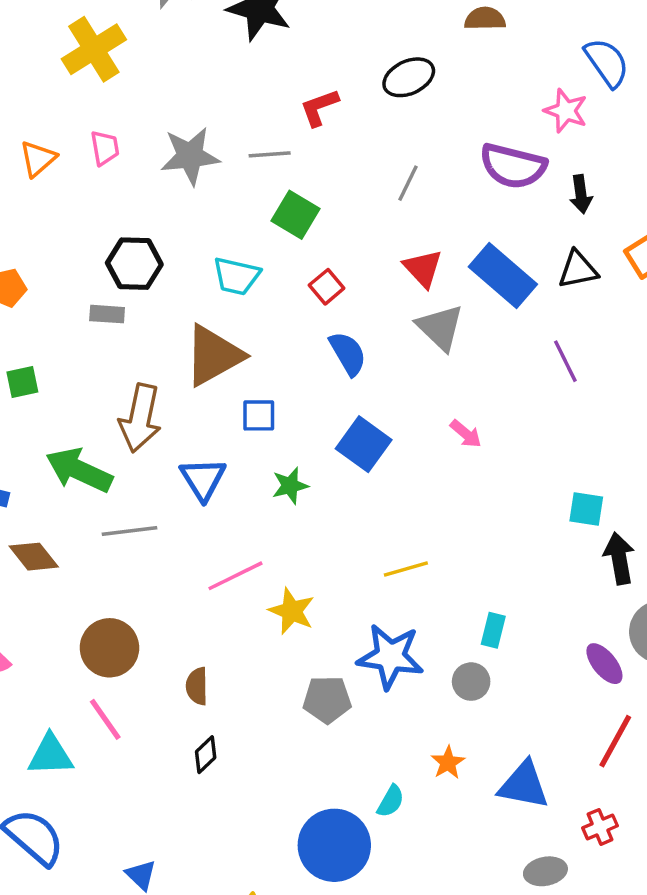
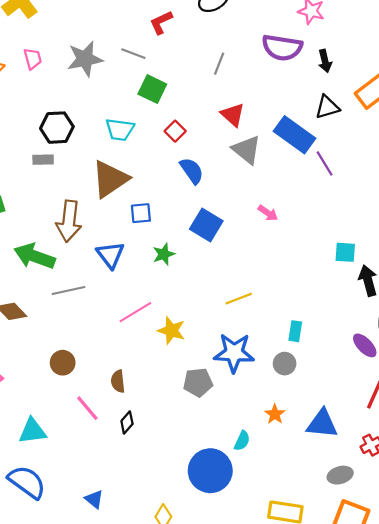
gray line: (270, 154) -> (133, 54), turned 30
blue rectangle: (503, 276) -> (294, 135), moved
brown circle: (109, 648) -> (63, 363), size x0.7
pink line: (105, 719) -> (87, 408), moved

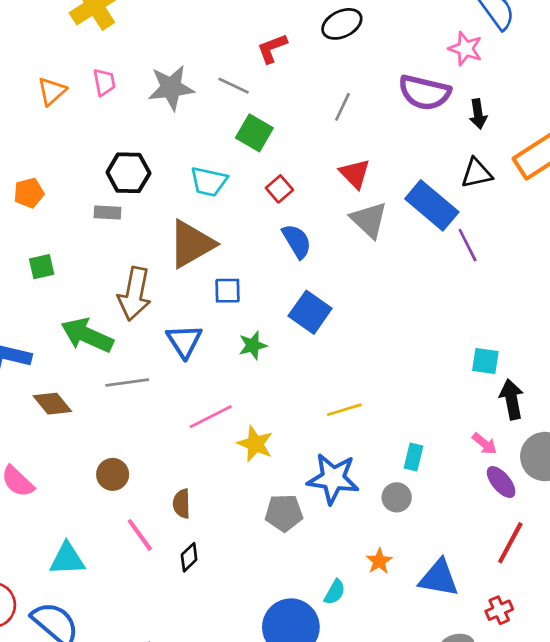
pink arrow: (268, 213) -> (484, 444), moved

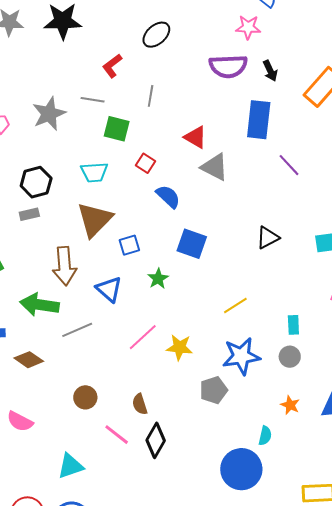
gray line: (342, 107) -> (151, 96), moved
black triangle: (477, 173) -> (268, 238), moved
blue rectangle: (432, 205) -> (259, 120), moved, turned 72
black diamond: (189, 557) -> (156, 440), size x1.6

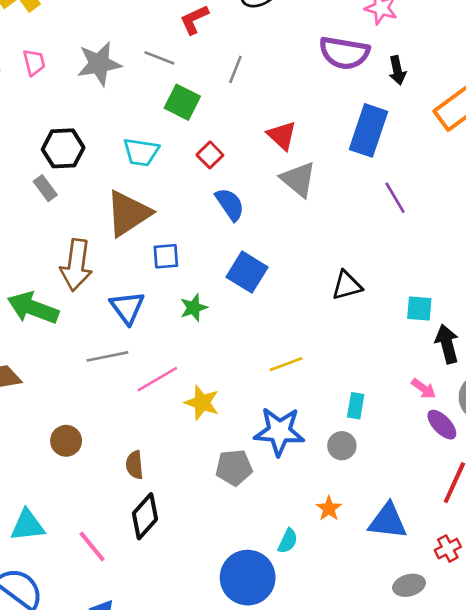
gray rectangle: (29, 214) -> (45, 188), turned 54
gray line: (77, 330) -> (107, 356), moved
pink line: (117, 435) -> (92, 546), moved

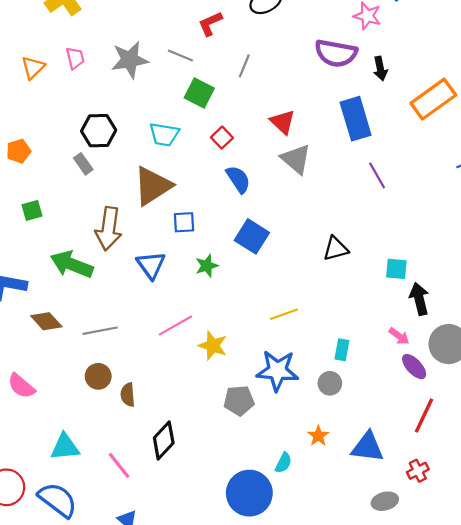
blue rectangle: (369, 130) -> (356, 119), turned -36
gray line: (107, 356) -> (100, 331), moved
brown semicircle: (135, 465) -> (128, 395), moved

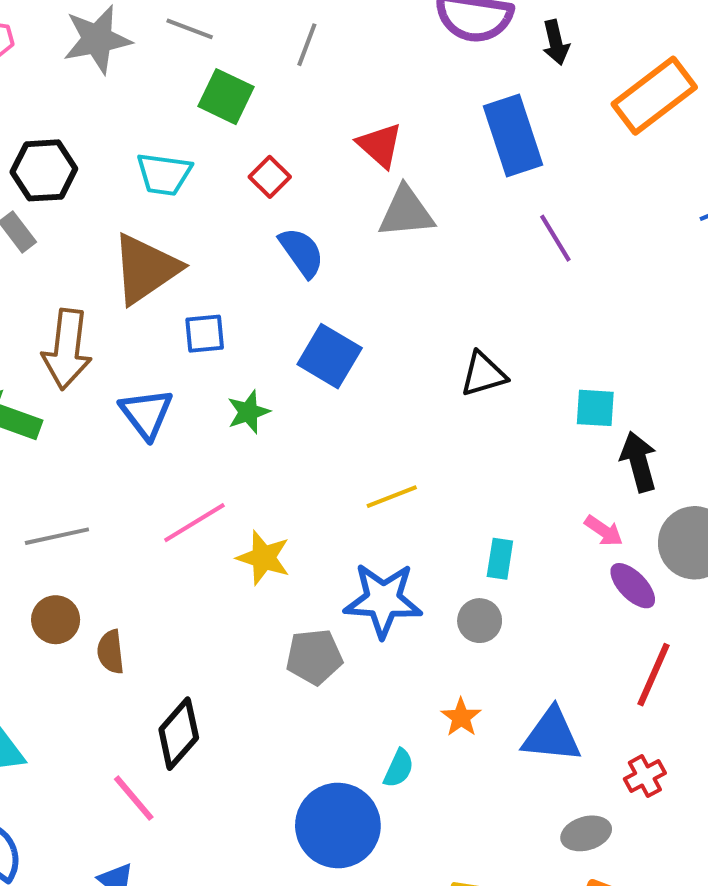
gray triangle: (296, 159) -> (406, 212), turned -44
pink line: (119, 465) -> (134, 798), moved

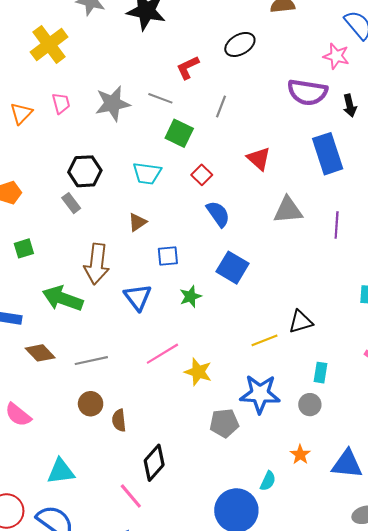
gray triangle: (406, 212) -> (288, 210), moved
purple line: (555, 238) -> (337, 225), moved, turned 35
brown triangle: (146, 269) -> (137, 222), size x0.5
black triangle: (483, 374) -> (301, 322), moved

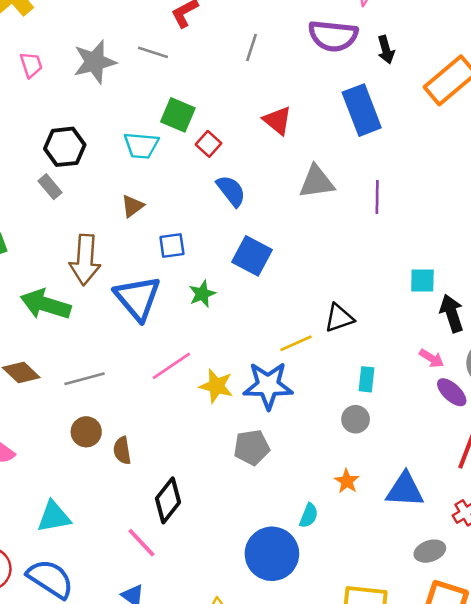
gray line: (221, 107) -> (251, 48), moved
green square: (179, 133) -> (178, 115), moved
blue triangle: (138, 297) -> (137, 298), size x1.4
blue star: (260, 394) -> (268, 385), moved

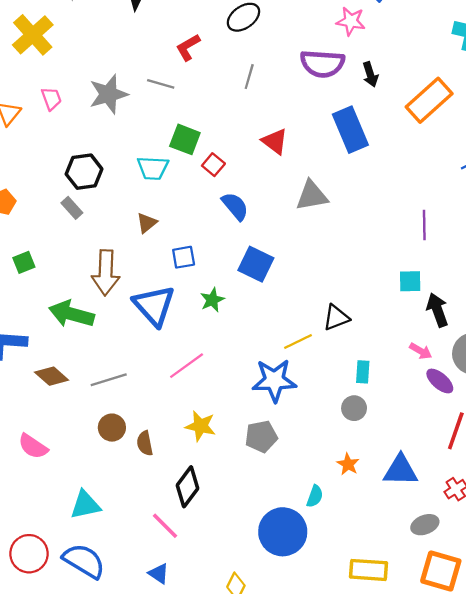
purple line: (377, 197) -> (424, 225), moved
yellow star: (216, 386) -> (200, 426), moved

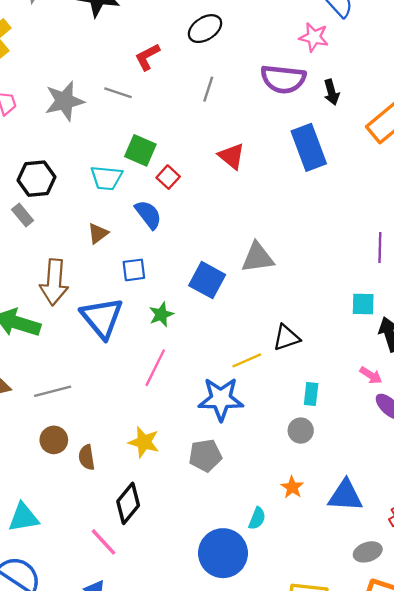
gray triangle: (312, 196) -> (257, 258), moved
blue semicircle: (235, 206) -> (148, 215), moved
pink line: (187, 366) -> (155, 368), moved, turned -30

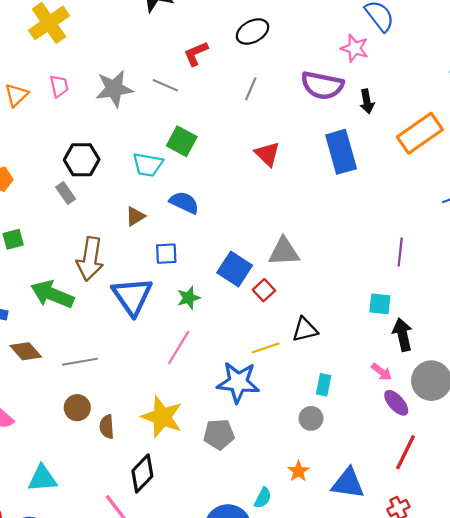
red square: (168, 177) -> (264, 290), moved
blue semicircle: (148, 215) -> (184, 202), turned -32
yellow star: (144, 442) -> (162, 417), size x1.4

